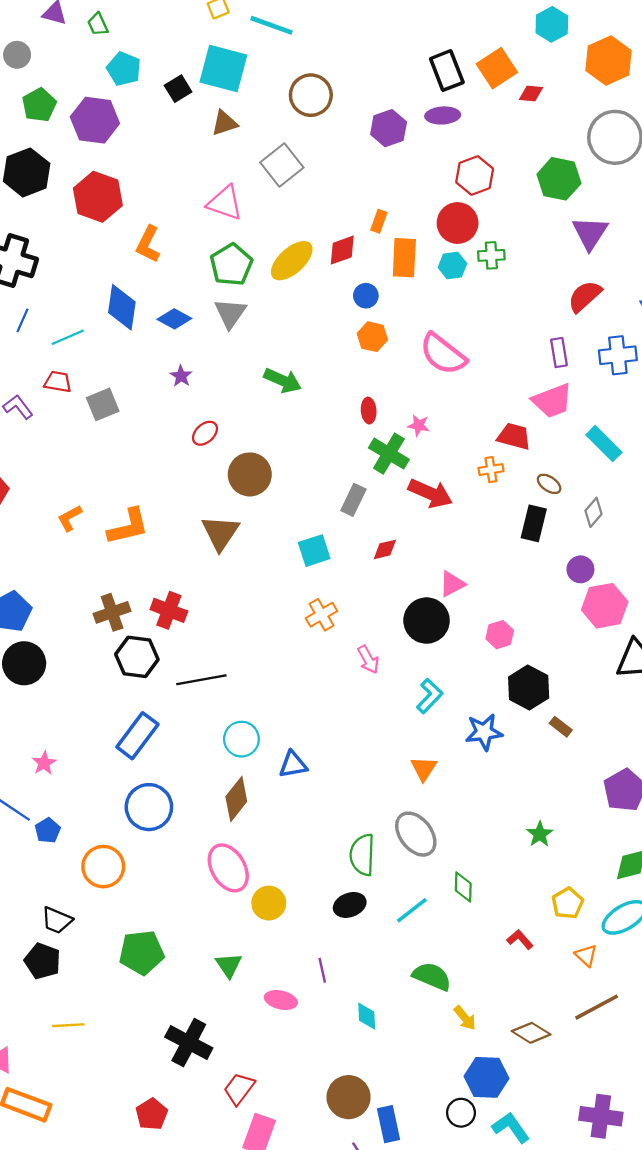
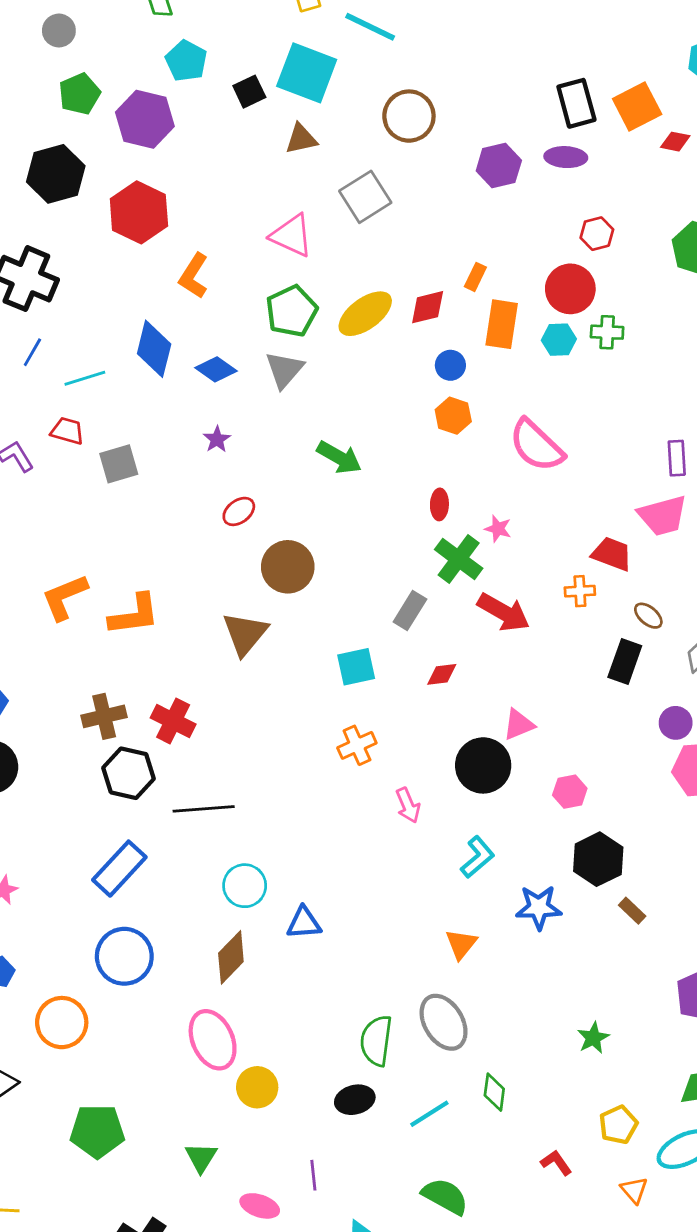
red hexagon: (475, 176) -> (597, 234), size x0.7
orange L-shape: (70, 518) -> (65, 597), size x1.5

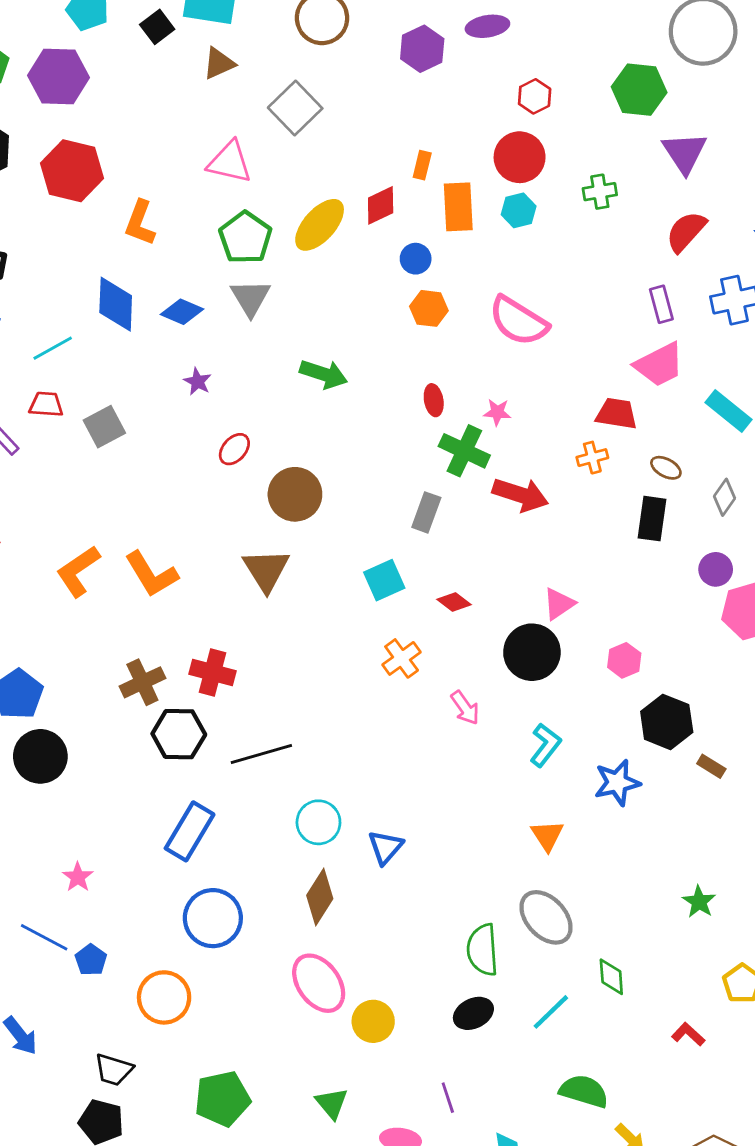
green cross: (607, 332) -> (600, 192), moved
orange L-shape: (134, 615) -> (151, 574), turned 78
red diamond: (442, 674) -> (454, 602), moved, turned 56
blue triangle: (304, 923) -> (385, 847), turned -33

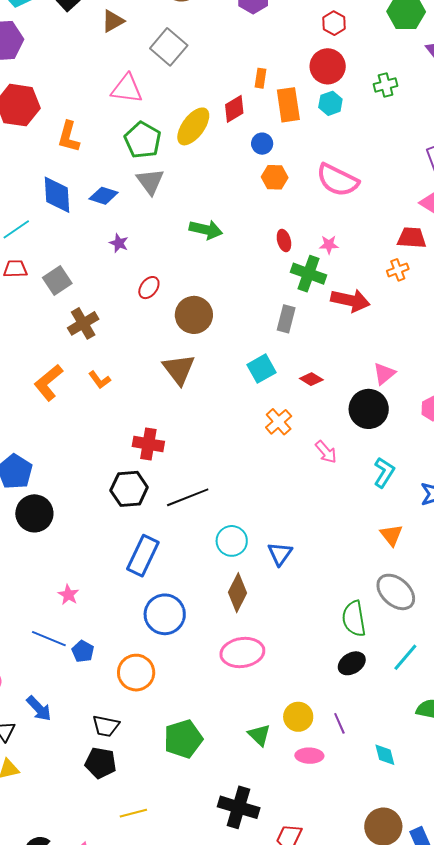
orange L-shape: (151, 574) -> (100, 380), size x0.6
brown cross: (142, 682) -> (83, 323), moved
pink ellipse: (319, 983) -> (242, 652), turned -57
yellow circle: (373, 1021) -> (298, 717), moved

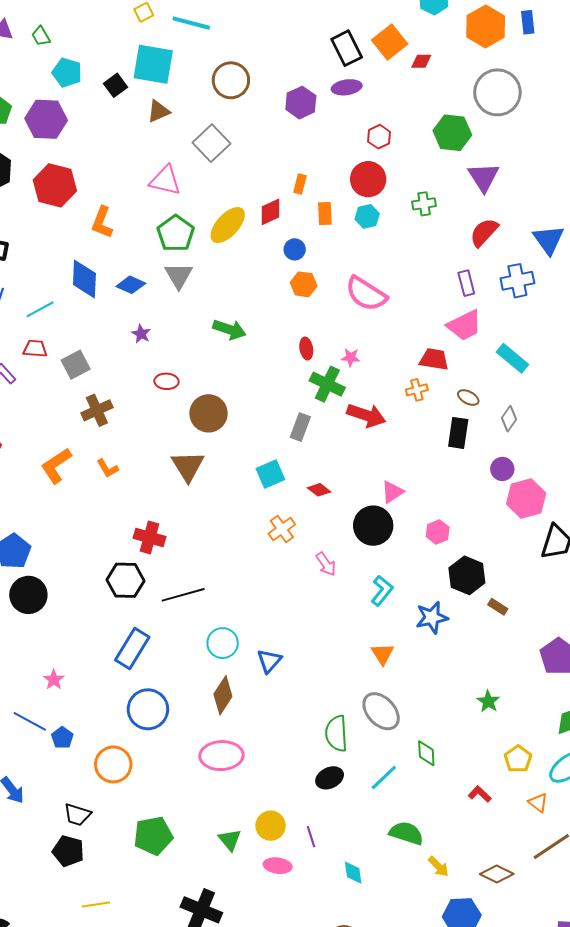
orange rectangle: (288, 105) -> (325, 213), size x0.7
red ellipse: (149, 288) -> (166, 381), turned 50

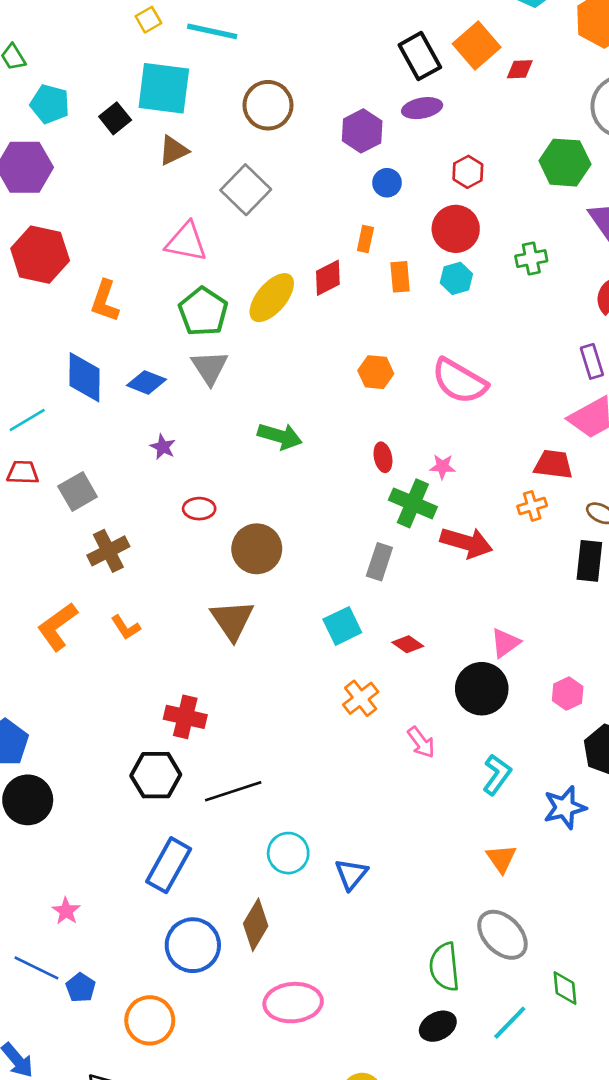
blue circle: (295, 249) -> (387, 183), moved
brown diamond: (223, 695) -> (256, 925), moved

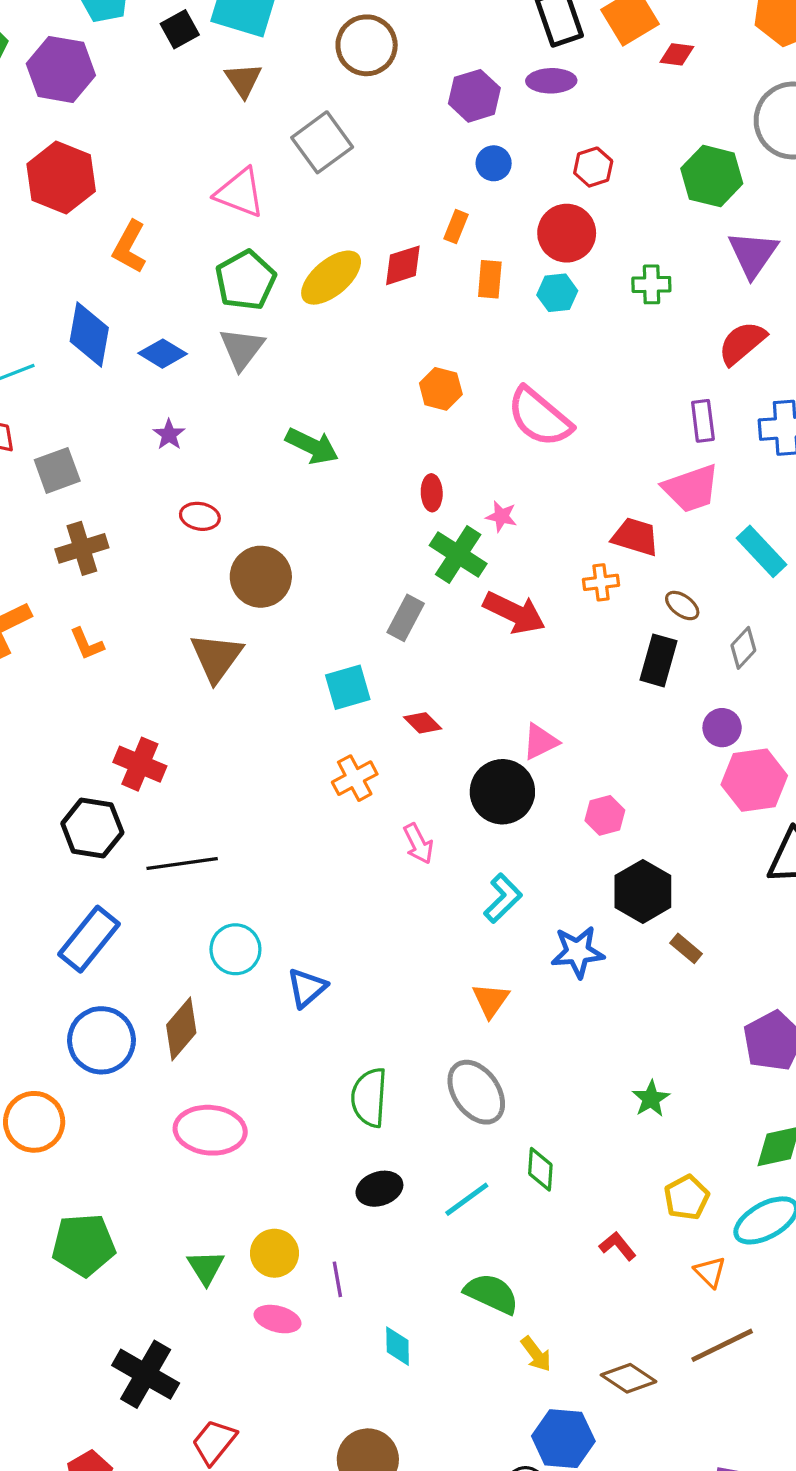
brown triangle: (173, 150) -> (243, 80), turned -48
green semicircle: (444, 967) -> (369, 1097), moved

